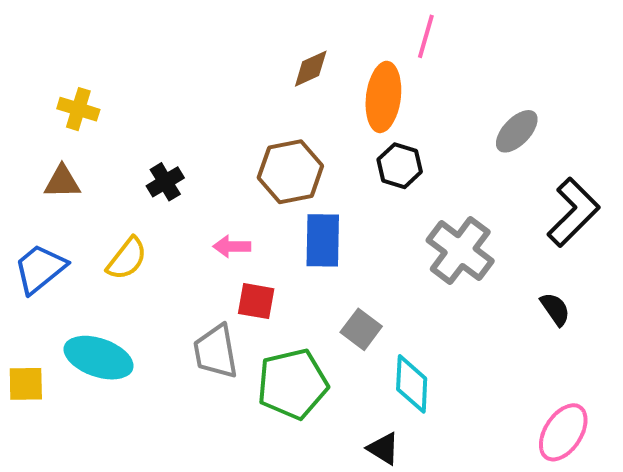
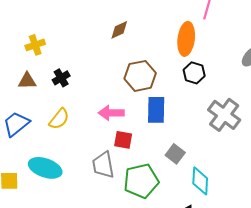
brown diamond: (311, 69) -> (119, 30), moved
yellow cross: (78, 109) -> (35, 45), turned -36
black cross: (165, 182) -> (61, 78), moved
pink arrow: (232, 246) -> (111, 113), size x1.4

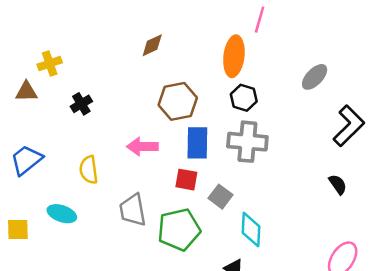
brown triangle: (27, 81) -> (26, 92), moved
gray cross: (224, 115) -> (247, 142), moved, turned -32
yellow semicircle: (59, 119) -> (89, 170), moved, turned 135
red square: (123, 140) -> (186, 180), moved
cyan ellipse: (45, 168) -> (62, 214), size x0.7

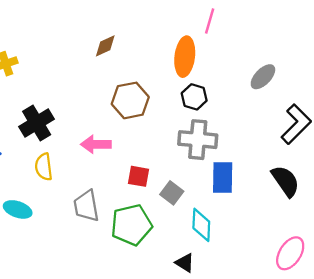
black cross: (81, 104) -> (37, 123), moved, size x1.6
blue rectangle: (197, 143) -> (223, 177), moved
black semicircle: (338, 184) -> (285, 181), size x1.6

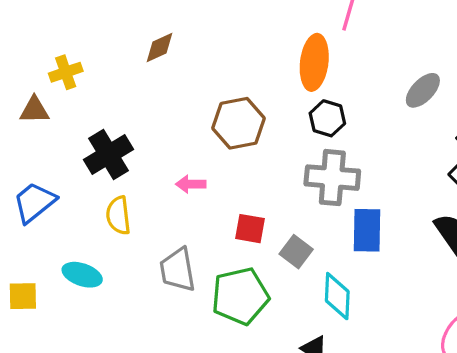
brown diamond: (105, 46) -> (159, 48), moved
pink arrow: (96, 144) -> (191, 184), size x0.7

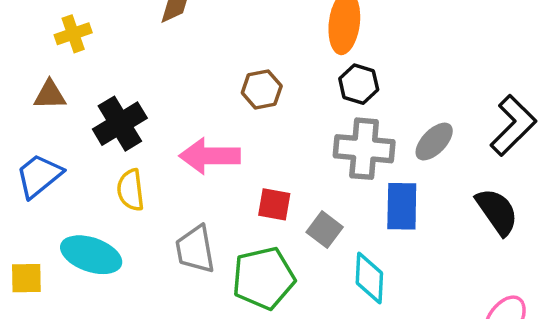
gray ellipse: (423, 90) -> (434, 142), moved
brown triangle: (34, 110) -> (50, 95), moved
brown hexagon: (239, 123) -> (262, 89), size x0.7
pink arrow: (191, 184) -> (210, 156), size x1.8
cyan ellipse: (82, 275) -> (91, 255), size x1.4

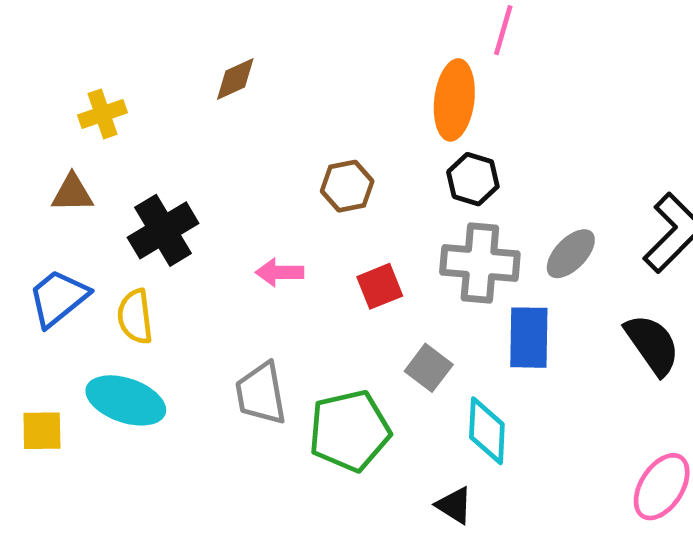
pink arrow: (210, 156) -> (280, 272), size x0.6
yellow semicircle: (131, 190) -> (135, 317), moved
red square: (274, 204) -> (380, 286), moved, turned -32

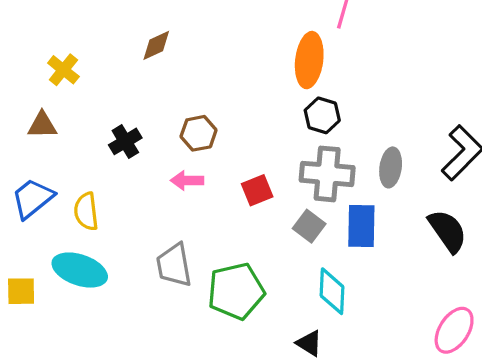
yellow cross: (103, 114) -> (63, 70), turned -32
brown hexagon: (347, 186) -> (199, 133), moved
black cross: (163, 230) -> (125, 141), moved, size x0.7
gray ellipse: (571, 254) -> (391, 167), turned -36
gray square: (429, 368) -> (309, 226), moved

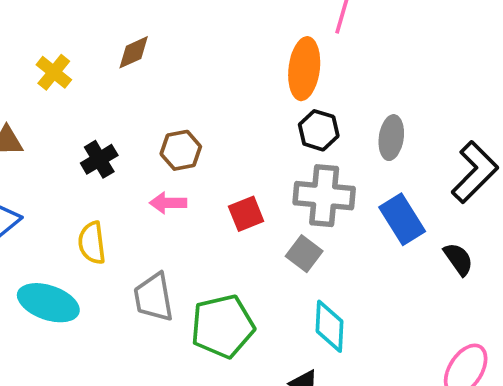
yellow cross: (63, 70) -> (54, 72), moved
gray ellipse: (391, 167) -> (391, 138), moved
yellow semicircle: (86, 211) -> (92, 243), moved
blue rectangle: (361, 226) -> (402, 219), moved, turned -33
black semicircle: (448, 231) -> (458, 259), size x0.7

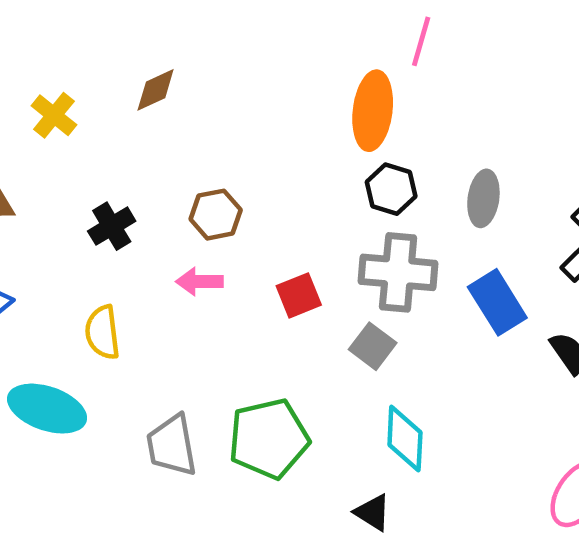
gray trapezoid: (154, 297) -> (172, 445), moved

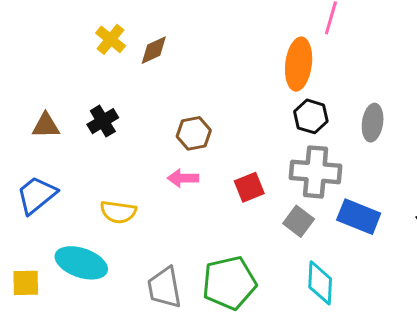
yellow cross: (54, 115) -> (111, 39), moved
black cross: (112, 226) -> (103, 121), moved
blue rectangle: (497, 302) -> (359, 217), moved, turned -36
yellow semicircle: (102, 332) -> (118, 212), turned -75

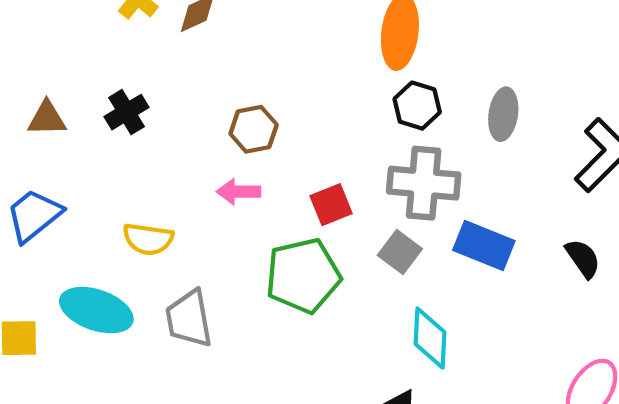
green pentagon: (229, 283) -> (303, 276), moved
gray trapezoid: (164, 288) -> (189, 319), moved

